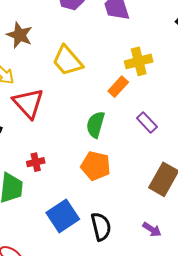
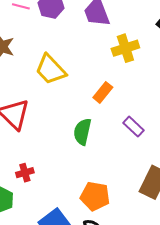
yellow cross: (139, 61) -> (125, 48), moved
orange pentagon: (96, 166) -> (95, 196), moved

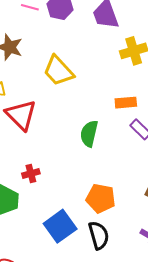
orange rectangle: (103, 92) -> (126, 103), moved, turned 45

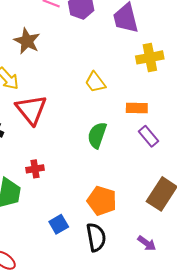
yellow trapezoid: (58, 71) -> (95, 82), moved, size x0.7
blue square: (60, 226) -> (59, 224), size x0.6

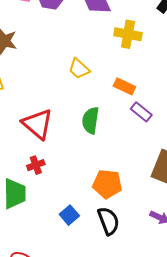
yellow cross: (150, 57) -> (128, 34), turned 32
orange rectangle: (137, 108) -> (124, 86), turned 35
red triangle: (31, 110) -> (38, 124), moved

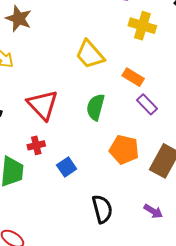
yellow trapezoid: (79, 69) -> (90, 54), size x1.4
orange pentagon: (107, 184) -> (124, 150), moved
blue square: (69, 215) -> (67, 167), moved

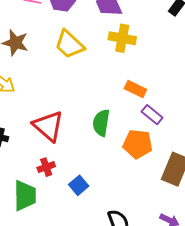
yellow cross: (142, 26) -> (122, 38), moved
yellow trapezoid: (90, 54) -> (69, 44), moved
orange pentagon: (124, 150) -> (138, 144), moved

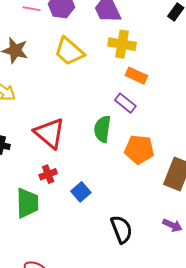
orange rectangle: (135, 89) -> (136, 76), moved
purple rectangle: (152, 115) -> (125, 103), moved

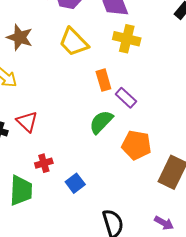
orange rectangle: (136, 76) -> (103, 80), moved, turned 45
green semicircle: (102, 129) -> (101, 122), turned 32
red triangle: (50, 133) -> (27, 122), moved, size x0.7

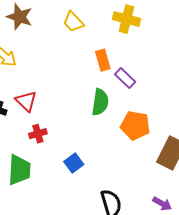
yellow trapezoid: (74, 42) -> (73, 22), size x0.7
green semicircle: (101, 122) -> (100, 102), turned 144
red cross: (44, 163) -> (38, 134), moved

